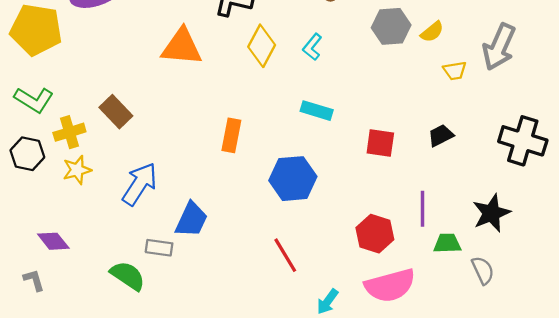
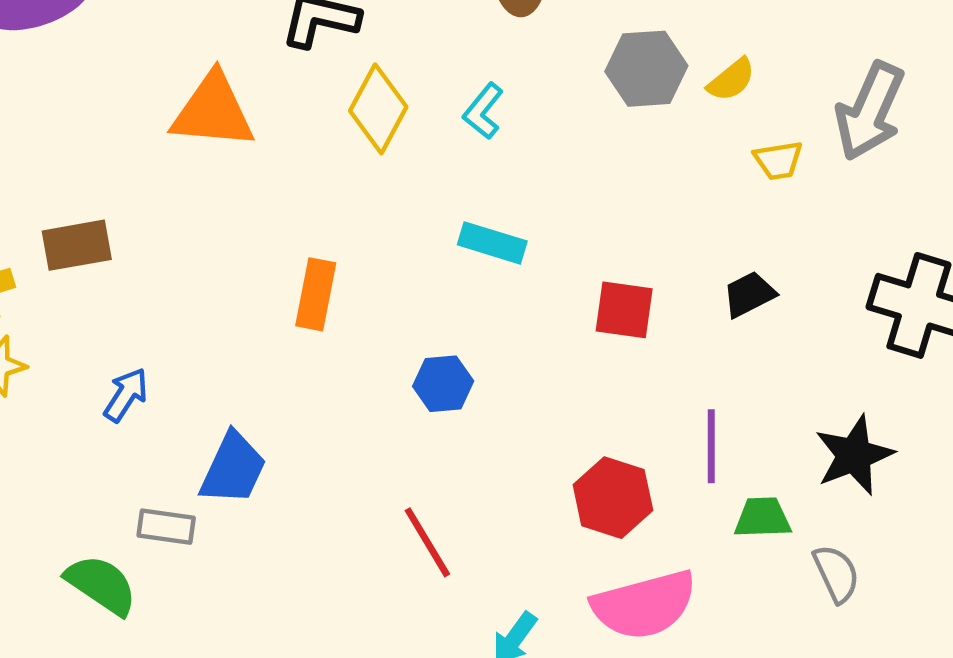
brown rectangle: (116, 112) -> (77, 245), turned -56
blue hexagon: (293, 179) -> (443, 384), size x0.6
blue arrow: (140, 184) -> (126, 395), size x0.6

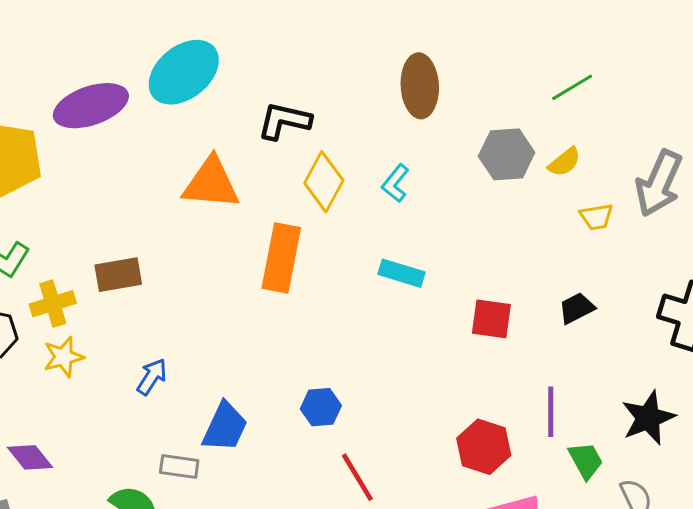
orange rectangle: (316, 294) -> (281, 258), moved, size x1.4
blue hexagon: (443, 384) -> (321, 407), moved
green trapezoid: (763, 518) -> (586, 460), turned 63

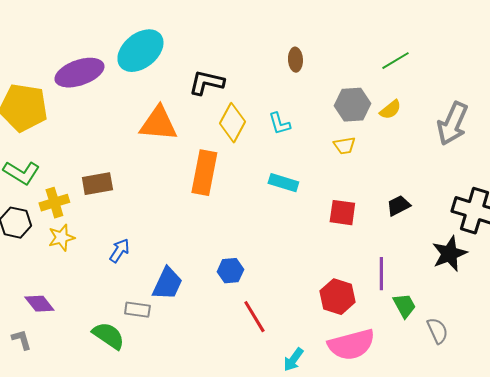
brown ellipse: (420, 86) -> (295, 60), size x0.6
cyan L-shape: (395, 183) -> (279, 124), turned -55
yellow trapezoid: (596, 217) -> (344, 146), moved
black star: (648, 418) -> (449, 254), moved

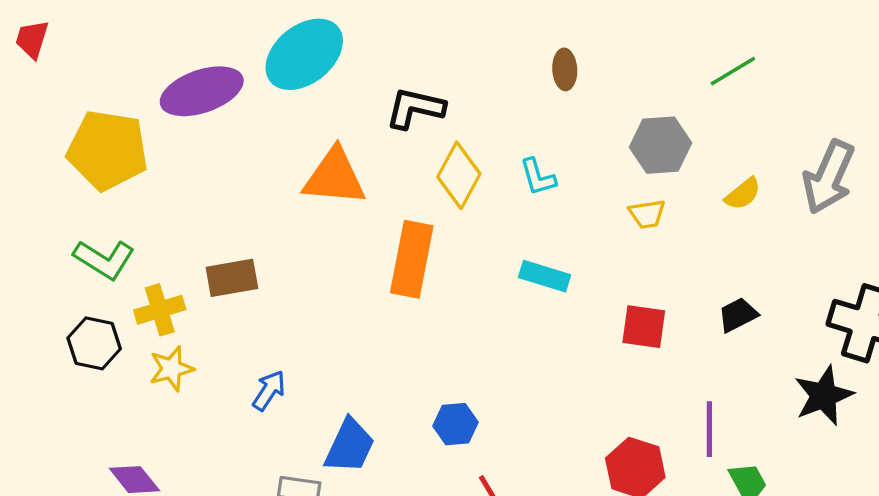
yellow semicircle: (390, 110) -> (743, 194), moved

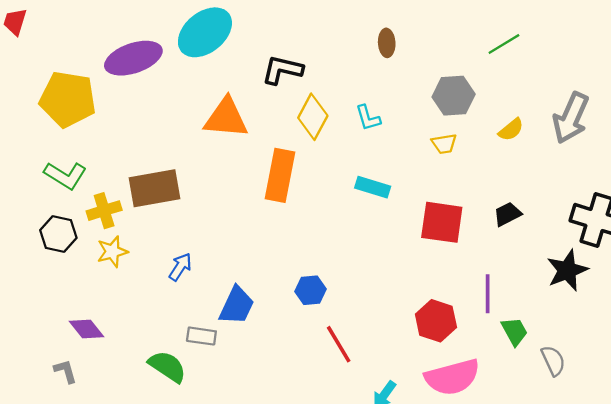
brown rectangle: (232, 278) -> (155, 188), size x1.4
red square: (644, 327) -> (442, 222), size x1.4

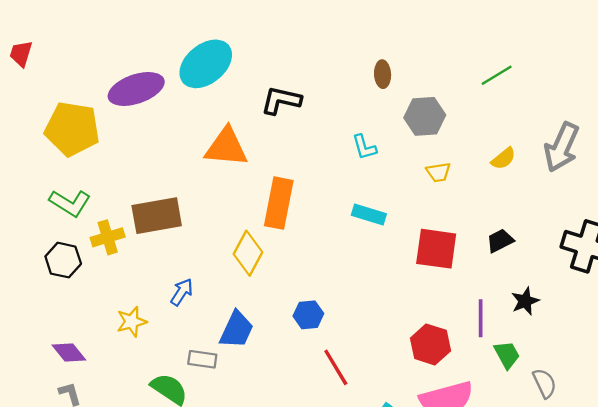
gray hexagon: (454, 96) -> (425, 116), moved
yellow diamond: (313, 117) -> (248, 253), moved
yellow star: (112, 252) -> (132, 322), moved
black star: (567, 270) -> (525, 301), moved, size x0.7
purple diamond: (87, 329) -> (69, 352), moved

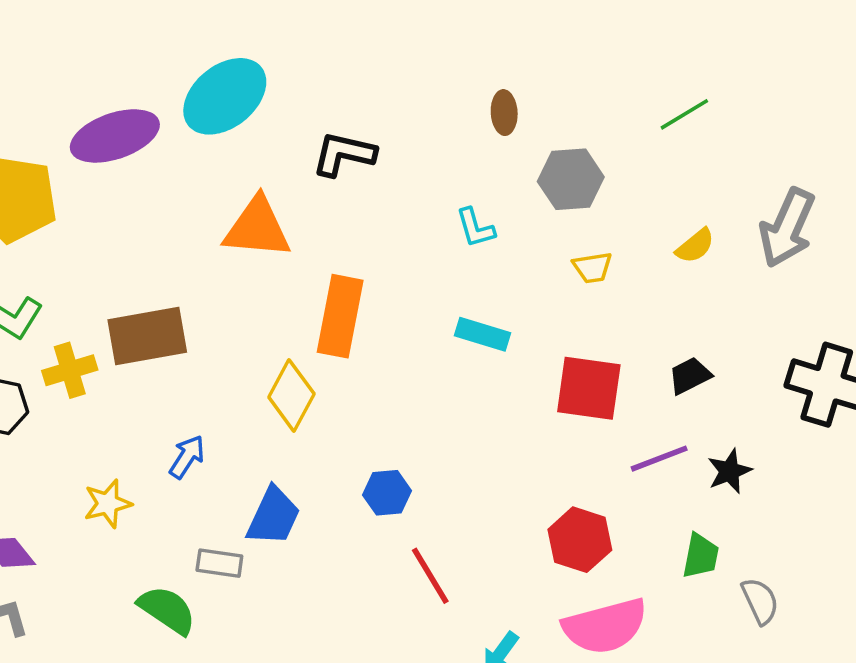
purple line: (481, 318) -> (659, 459), moved, turned 69
green trapezoid: (507, 355) -> (701, 556), turned 40

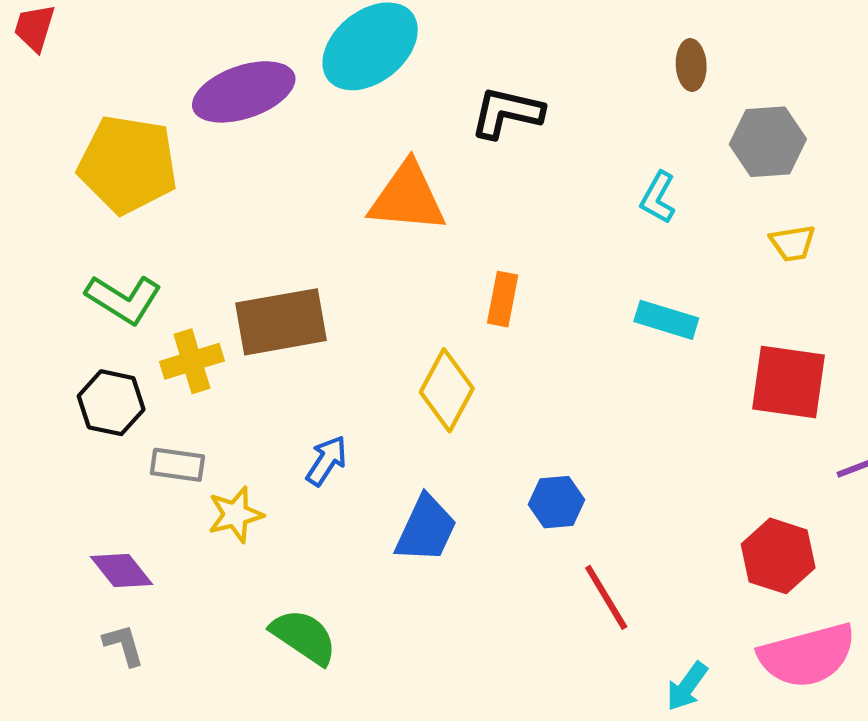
cyan L-shape: (475, 228) -> (658, 198), turned 45
orange rectangle: (340, 316) -> (503, 299), size x0.6
gray rectangle: (219, 563) -> (177, 465), moved

